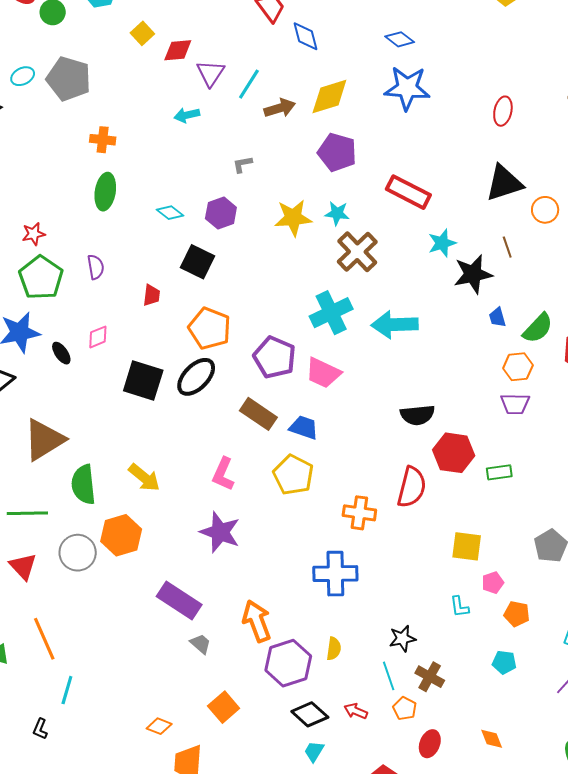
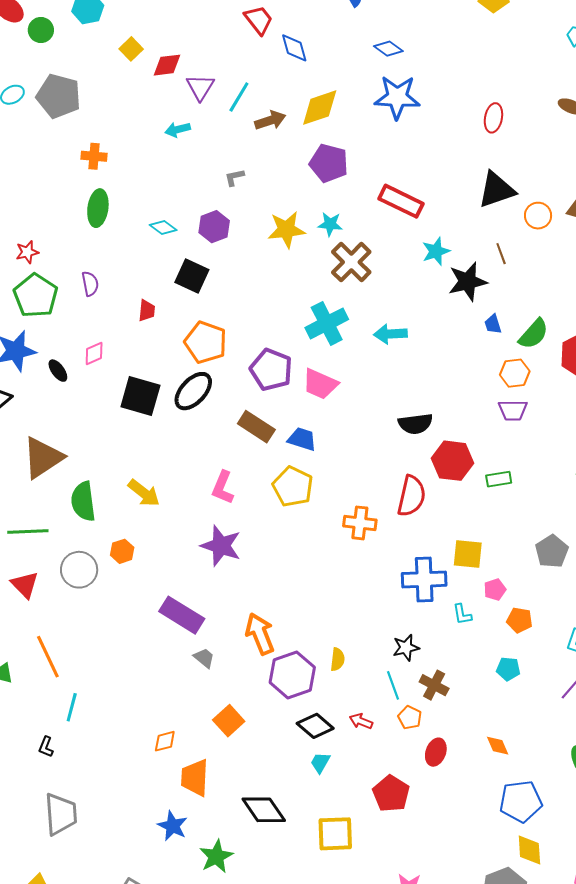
cyan arrow: (395, 325) -> (390, 334), size x0.7
orange hexagon: (121, 535) -> (122, 551), size x0.6
blue cross: (335, 574) -> (424, 579), moved
orange diamond: (159, 726) -> (165, 741), turned -35

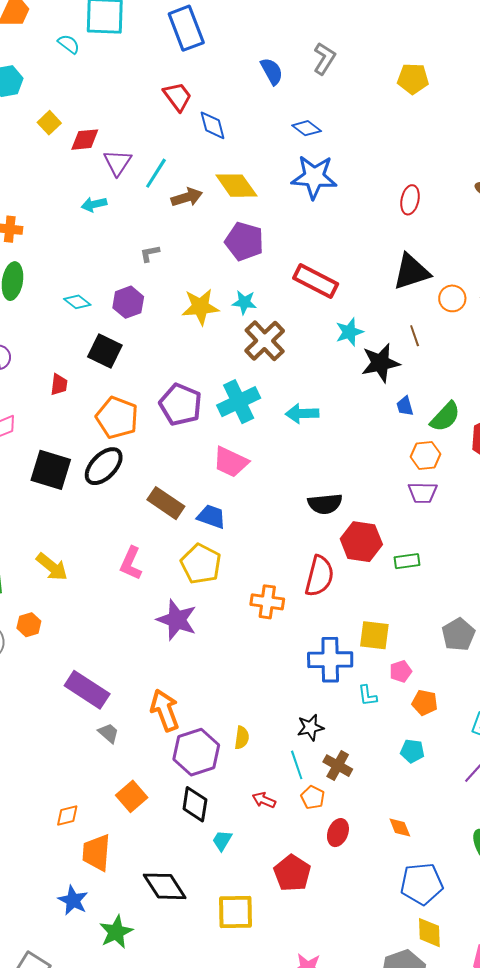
yellow diamond: (320, 108) -> (236, 186), turned 72
purple pentagon: (271, 370) -> (181, 405), moved
purple star: (221, 546) -> (177, 620), moved
black diamond: (315, 726) -> (195, 804), moved, turned 57

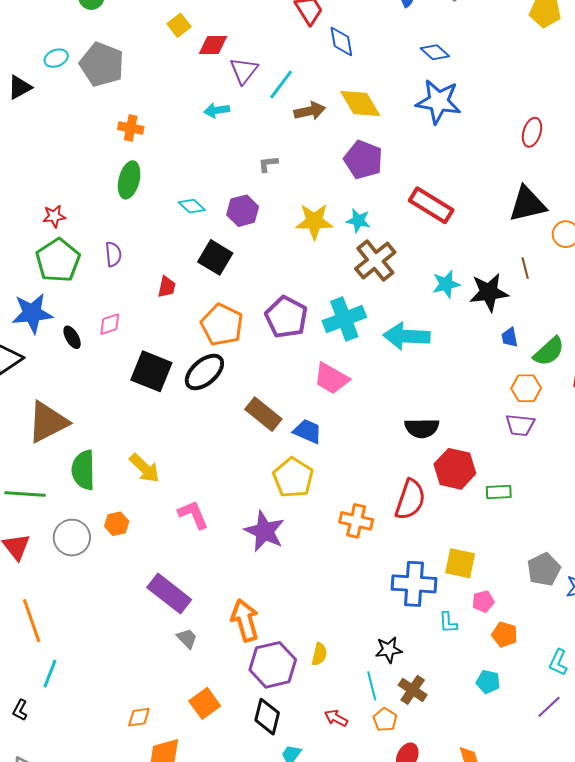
cyan star: (349, 332) -> (446, 284), moved
cyan arrow: (302, 414) -> (407, 336), size x1.4
pink L-shape: (131, 563) -> (193, 515), moved, turned 128

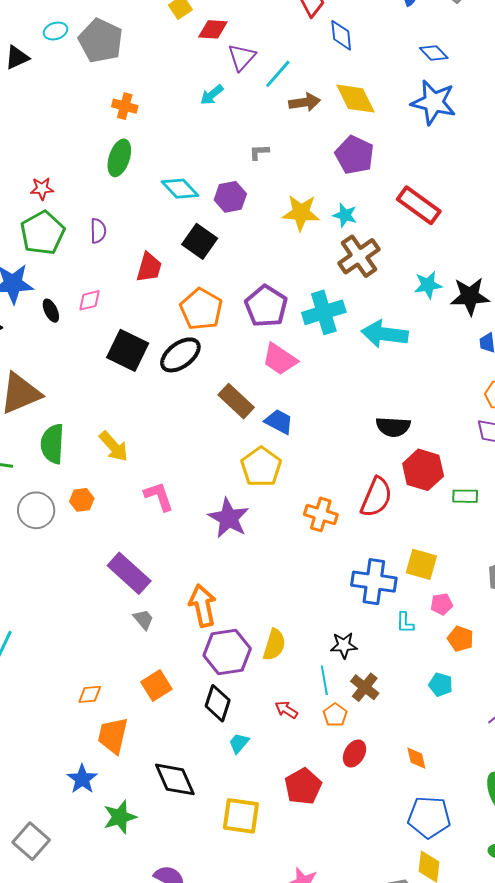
cyan arrow: (217, 110) -> (212, 95), turned -35
cyan diamond: (192, 206) -> (180, 189), size x1.4
red trapezoid: (167, 287) -> (149, 267), size x1.4
pink trapezoid: (331, 378) -> (280, 359), moved
yellow semicircle: (319, 654) -> (274, 645), size x1.4

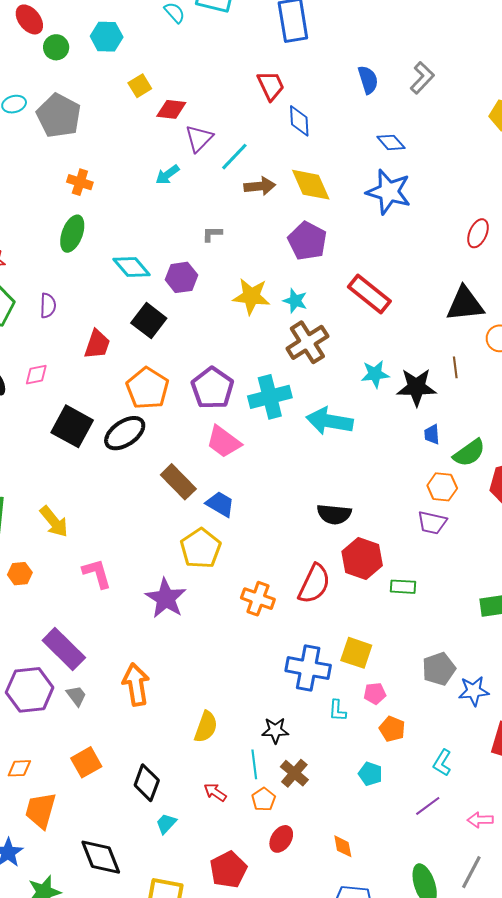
purple hexagon: (227, 652) -> (30, 690), moved

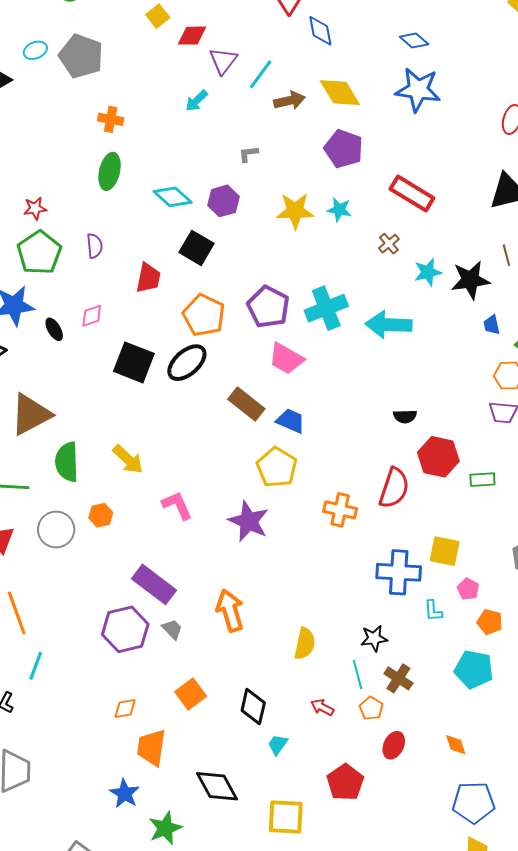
brown cross: (307, 342) -> (389, 244), moved, size x0.5
black semicircle: (334, 514) -> (405, 416), size x0.7
pink pentagon: (375, 693) -> (468, 589), turned -30
cyan pentagon: (370, 774) -> (474, 669), size x1.6

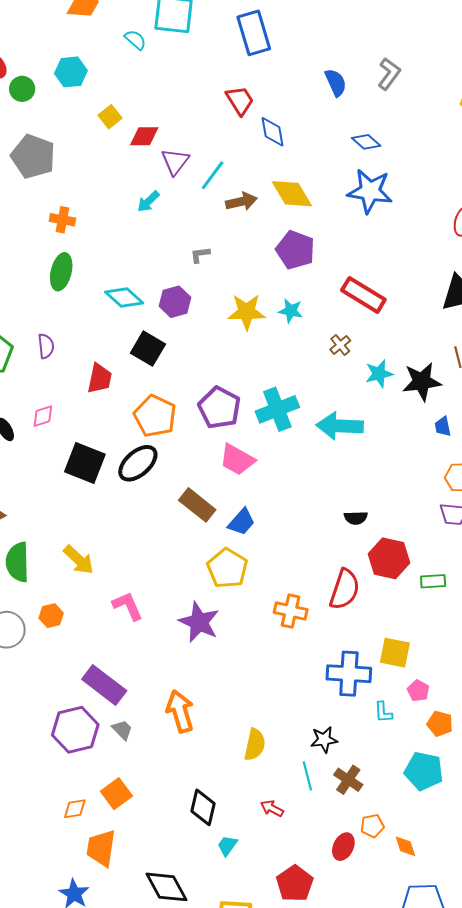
blue trapezoid: (291, 421) -> (241, 522), turned 108
orange square: (191, 694) -> (116, 794), moved
orange pentagon: (371, 708) -> (372, 826), moved, turned 30

